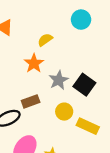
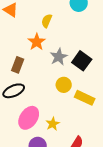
yellow semicircle: (45, 40) -> (47, 21), turned -32
brown rectangle: (31, 101) -> (18, 65), moved, turned -49

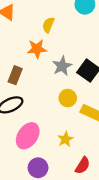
orange star: (37, 42) -> (37, 49), turned 30
yellow star: (53, 124) -> (65, 139), moved

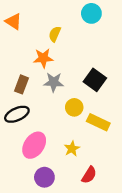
gray star: (62, 66) -> (54, 82), moved, turned 30

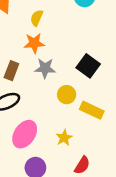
yellow semicircle: (55, 34) -> (37, 18), moved

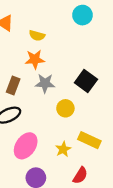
yellow semicircle: (37, 18) -> (37, 36), turned -98
yellow rectangle: (92, 110) -> (89, 140), moved

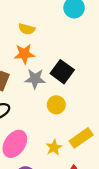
black square: (86, 81) -> (62, 72), moved
yellow rectangle: (89, 140) -> (81, 138), turned -60

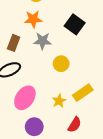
black square: (62, 72) -> (75, 24), moved

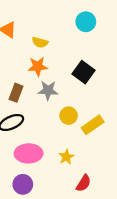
yellow rectangle: (83, 93) -> (93, 125), moved
pink ellipse: (25, 98) -> (29, 153), turned 55
purple circle: (34, 127) -> (23, 184), moved

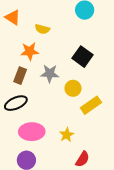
orange star: (38, 66) -> (30, 51), moved
yellow circle: (69, 116) -> (73, 88), moved

